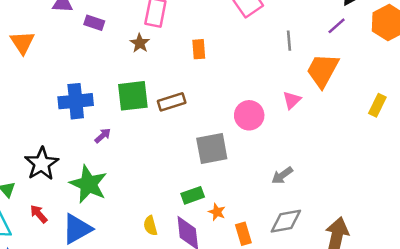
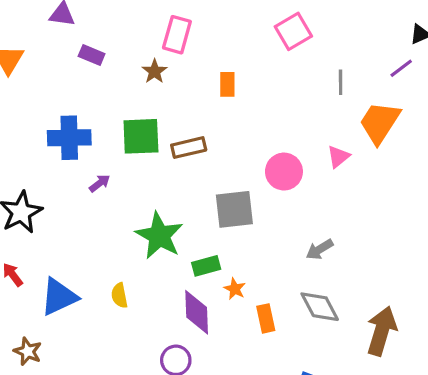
purple rectangle: (94, 23) -> (92, 55), moved
green star: (88, 184) -> (159, 236), moved
gray diamond: (286, 221) -> (320, 307), turned 68
yellow semicircle: (150, 226) -> (119, 295), moved

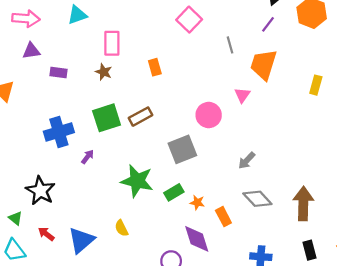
purple diamond: (197, 312) -> (197, 239), moved

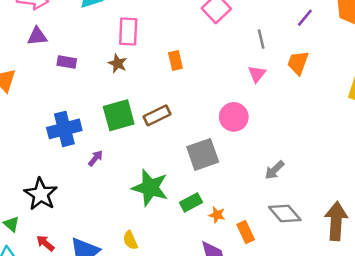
orange trapezoid: (264, 65) -> (298, 63), size x0.7
pink triangle: (242, 95) -> (257, 74), moved

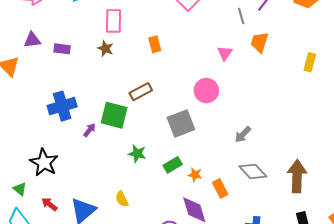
purple triangle: (37, 36) -> (32, 40), moved
gray line: (261, 39) -> (241, 16), moved
green square: (119, 115) -> (114, 115), moved, turned 32
green star: (150, 188) -> (137, 154), size x0.6

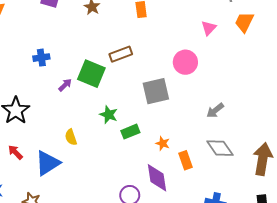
blue cross: (62, 106) -> (41, 58), size x0.6
green rectangle: (173, 165) -> (130, 132), moved
yellow semicircle: (122, 199) -> (71, 137), moved

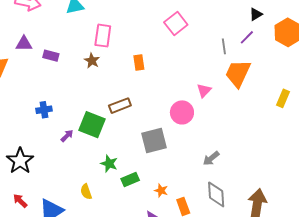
orange trapezoid: (244, 22) -> (238, 73), size x1.4
pink triangle: (209, 28) -> (204, 90), moved
yellow semicircle: (71, 137) -> (86, 192), moved
gray diamond: (220, 148) -> (216, 194), turned 32

